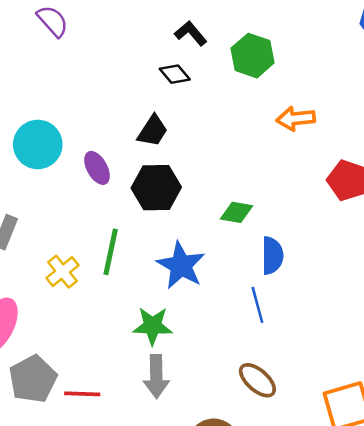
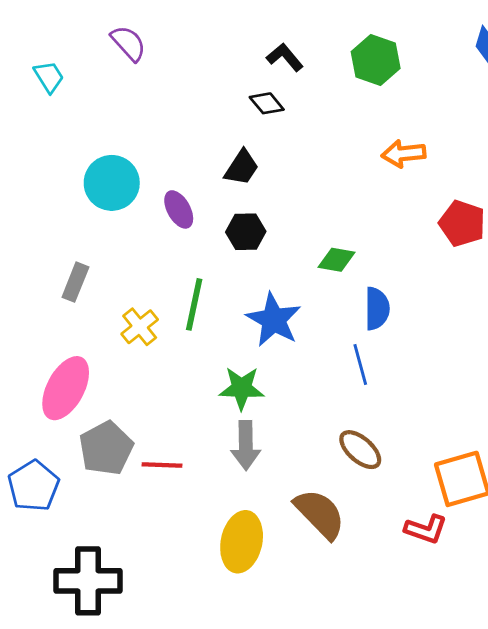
green hexagon: (253, 56) -> (376, 60), moved
black hexagon: (156, 188) -> (246, 232), size x0.7

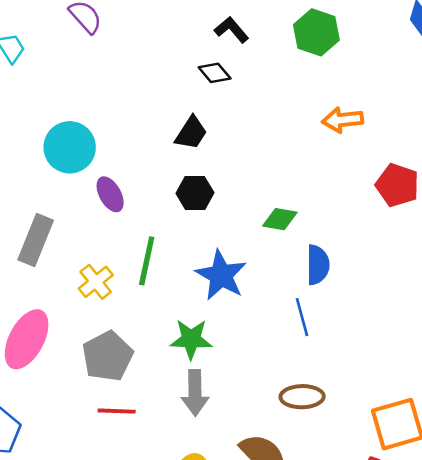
purple ellipse: (179, 209) -> (110, 194), moved
gray rectangle: (75, 282) -> (36, 240), size x1.4
gray pentagon: (106, 448) -> (107, 356), moved
brown ellipse: (360, 450) -> (302, 397), turned -42

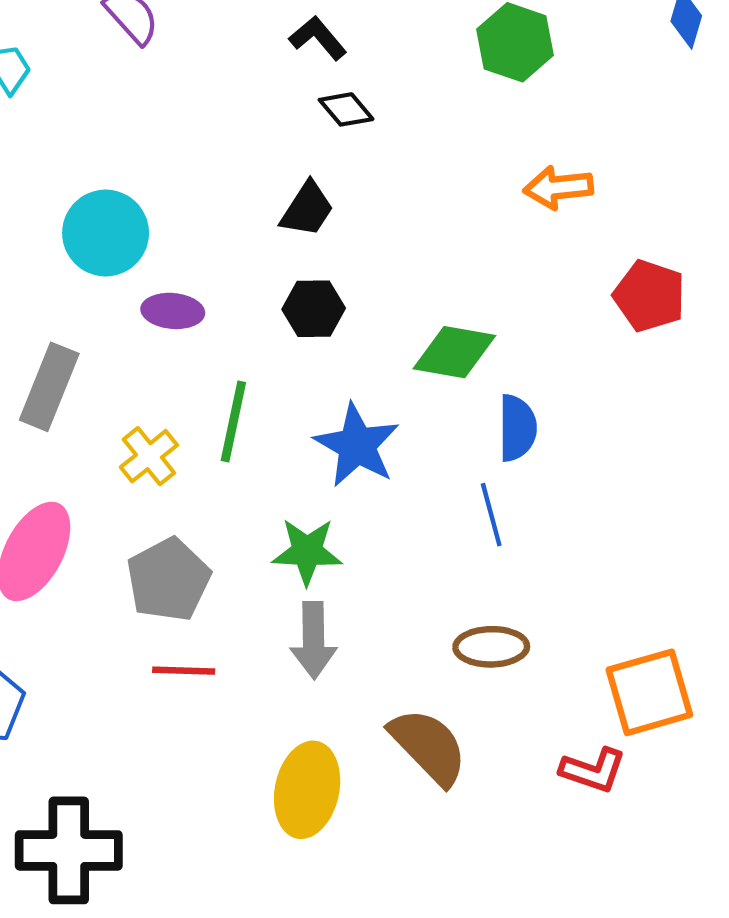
black L-shape: (232, 30) -> (318, 38), moved
purple ellipse: (110, 194) -> (173, 311), turned -56
green diamond: (280, 219) -> (454, 352), size x1.4

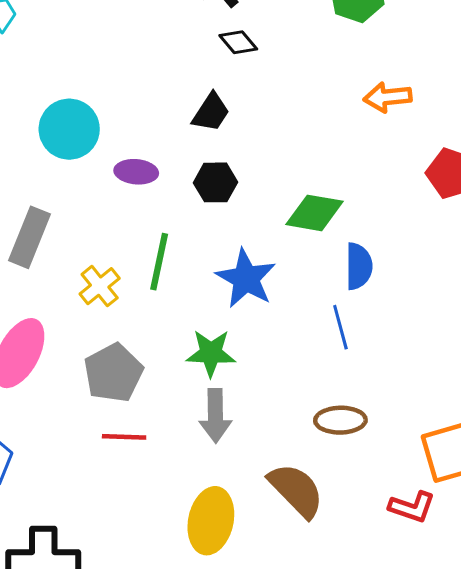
purple ellipse: (173, 311) -> (136, 172), moved

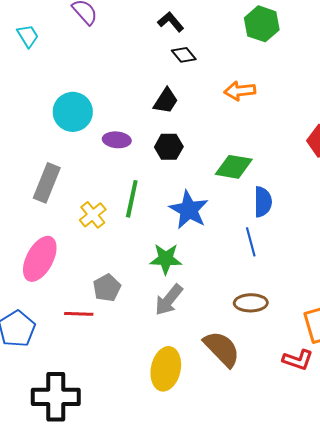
orange arrow: (388, 97) -> (240, 91), moved
gray pentagon: (113, 373) -> (107, 288), moved, size x0.7
gray arrow: (215, 416) -> (169, 300), turned 40
red line: (124, 437) -> (79, 314), moved

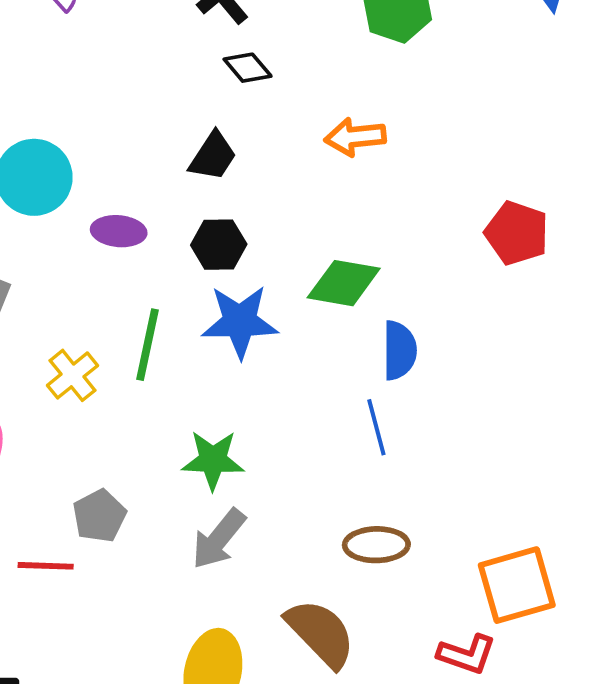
blue star: (189, 210) -> (240, 322), moved, turned -30

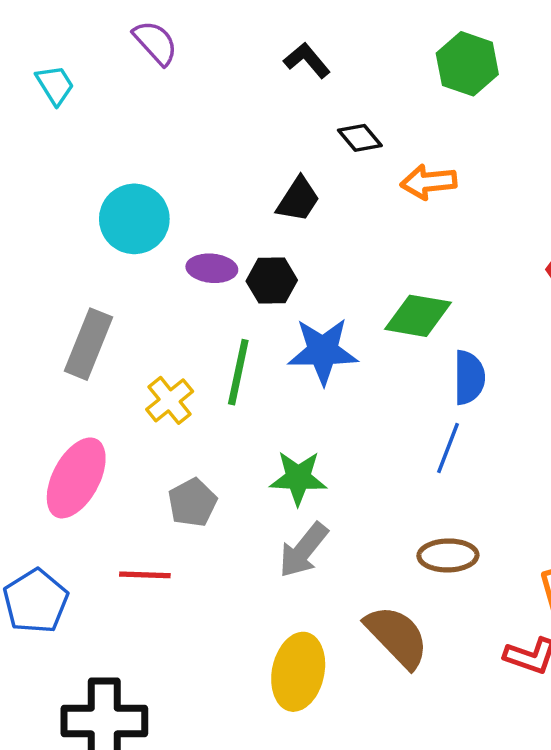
black diamond: (248, 68) -> (360, 138), moved
black hexagon: (219, 245) -> (272, 281), moved
blue line: (376, 427) -> (448, 448), turned 36
gray pentagon: (99, 516) -> (192, 503), moved

